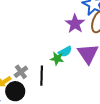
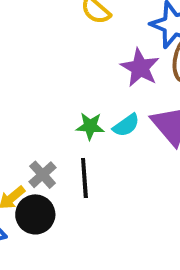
green star: (57, 59) -> (90, 126), moved

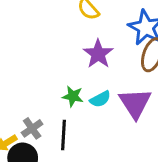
purple star: (140, 68) -> (98, 54), moved

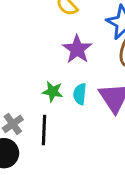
cyan semicircle: (100, 99) -> (80, 94), turned 125

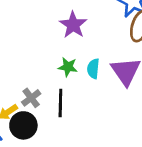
purple star: (77, 49) -> (73, 25), moved

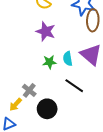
black line: (60, 103) -> (74, 86), moved, turned -42
black circle: (23, 125) -> (47, 109), moved

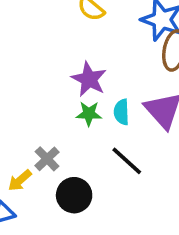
purple star: (46, 31) -> (89, 79), moved

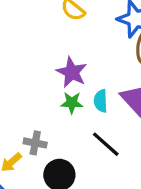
gray cross: (47, 159) -> (35, 143), turned -35

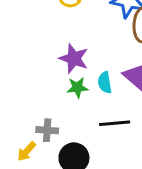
black line: (106, 144) -> (115, 123), turned -40

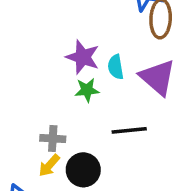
cyan semicircle: (105, 82) -> (116, 67), moved
yellow arrow: (27, 151) -> (49, 165), moved

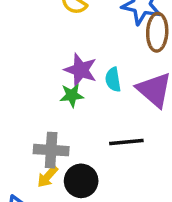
green star: (87, 90) -> (72, 95), moved
gray cross: (53, 139) -> (51, 150), size x1.4

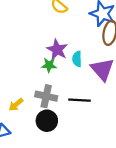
gray cross: (51, 150) -> (46, 96), moved
yellow arrow: (48, 177) -> (16, 105), moved

